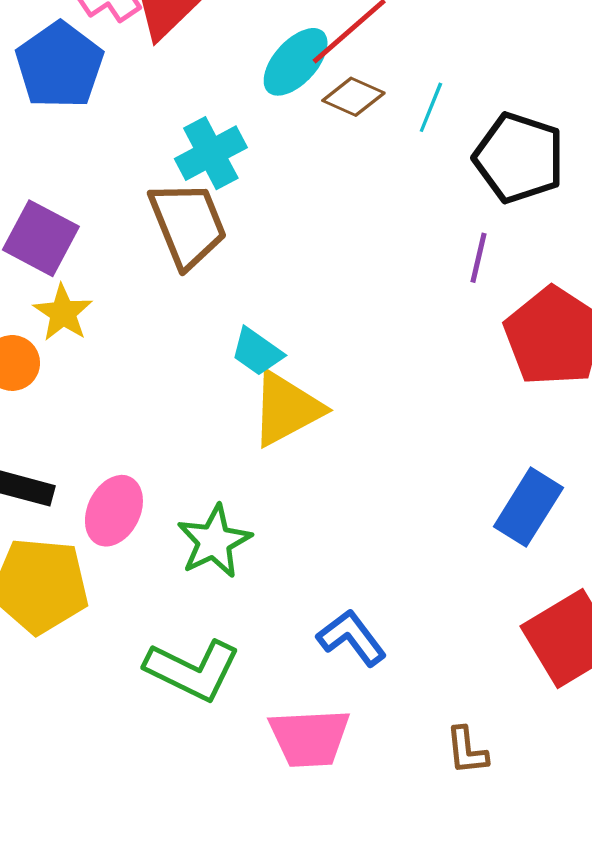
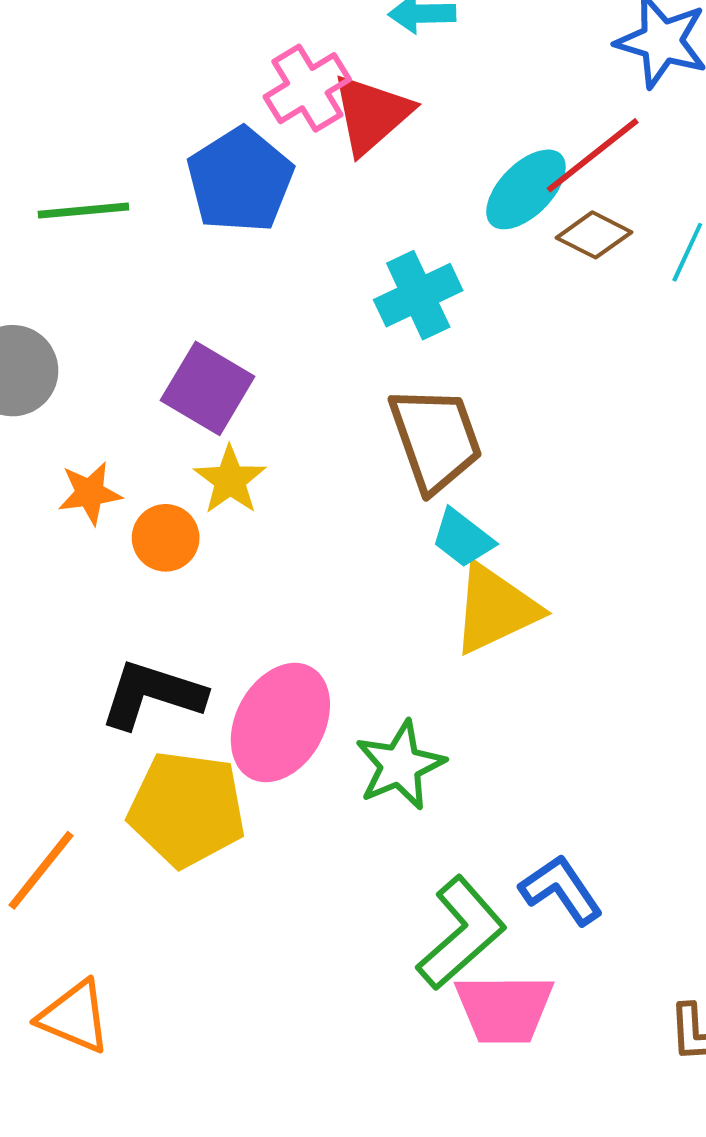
brown trapezoid: (188, 224) -> (436, 439), moved
pink ellipse: (114, 511) -> (280, 723), size x1.4
green L-shape: (193, 670) -> (461, 933), moved, turned -70

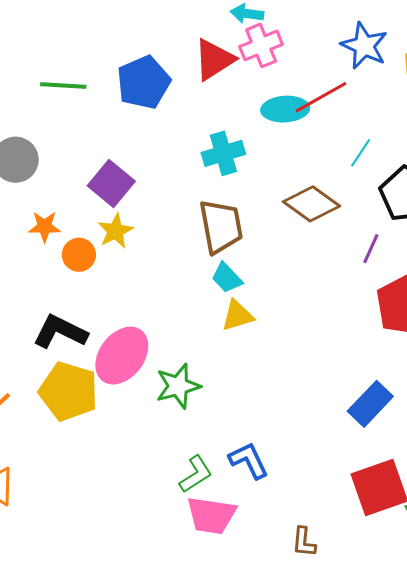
pink cross: (307, 88) -> (261, 45), moved
cyan ellipse: (526, 189) -> (285, 109), turned 33
brown diamond: (594, 235) -> (311, 204), moved, size x1.5
yellow triangle: (495, 609) -> (237, 316), size x0.7
green L-shape: (461, 933) -> (196, 474), size x0.7

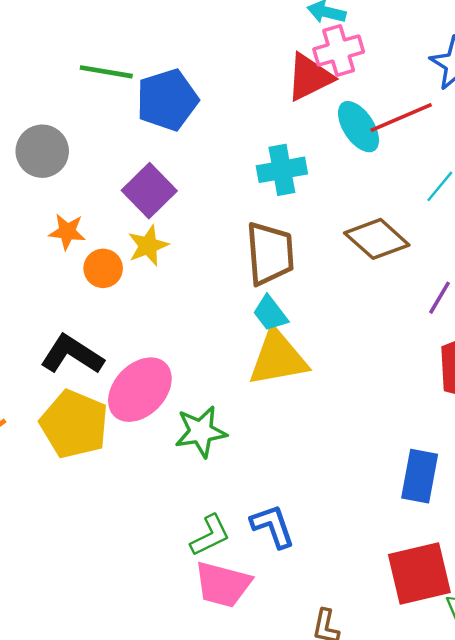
red triangle: (214, 60) -> (309, 77), moved
blue pentagon: (144, 82) -> (167, 100), moved
cyan ellipse: (285, 109) -> (358, 127), turned 54
yellow triangle: (237, 316) -> (278, 358), size x1.6
blue rectangle: (370, 404) -> (420, 476), turned -39

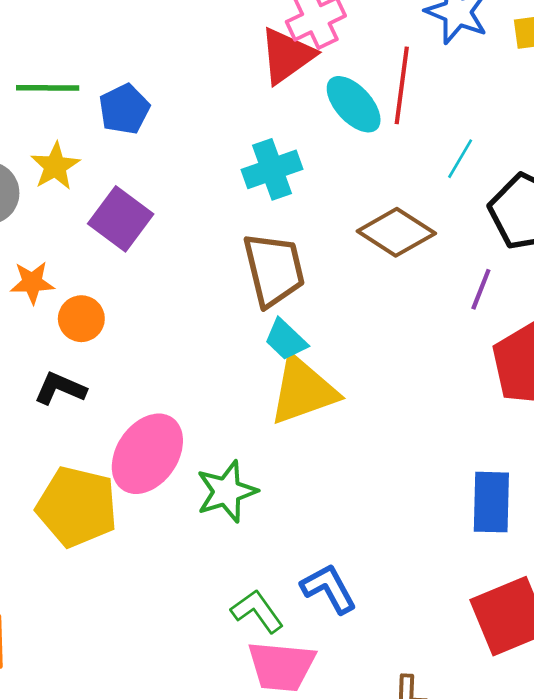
blue pentagon: (167, 100) -> (124, 109), size x0.7
red line: (401, 117) -> (402, 85), turned -50
yellow star: (148, 246) -> (55, 166), moved
black L-shape: (72, 355) -> (60, 388), moved, size x0.7
green L-shape: (210, 535) -> (257, 611), turned -90

